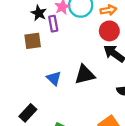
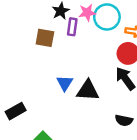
blue triangle: (54, 78) -> (65, 83), moved

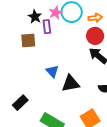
black triangle: (88, 90) -> (71, 84), moved

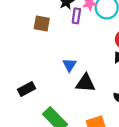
brown square: (28, 40) -> (42, 24), moved

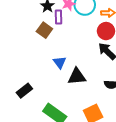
brown square: (42, 24) -> (44, 30), moved, turned 35

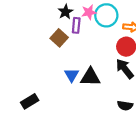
black triangle: (77, 76) -> (90, 77), moved

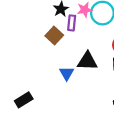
black triangle: (90, 77) -> (87, 61), moved

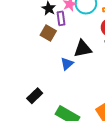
blue triangle: (67, 73) -> (67, 64), turned 32

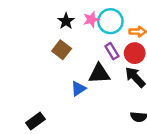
purple rectangle: (61, 18) -> (112, 51), moved, turned -32

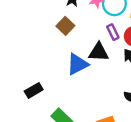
blue triangle: (78, 89) -> (77, 64), size x1.5

